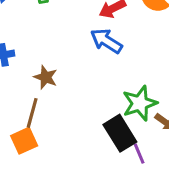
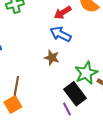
brown star: (46, 77) -> (52, 58), moved
purple line: (139, 154) -> (67, 109), moved

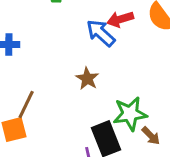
blue arrow: (61, 34) -> (101, 33), moved

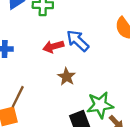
red arrow: (120, 19) -> (53, 47), moved

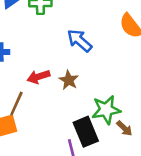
red arrow: (53, 47) -> (38, 77), moved

